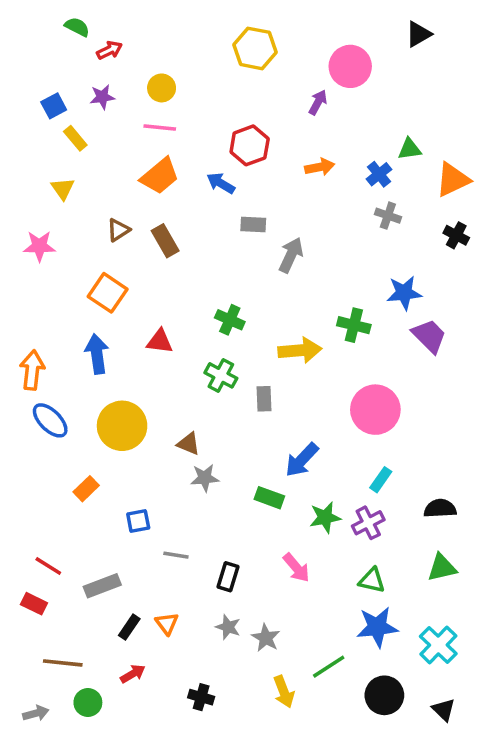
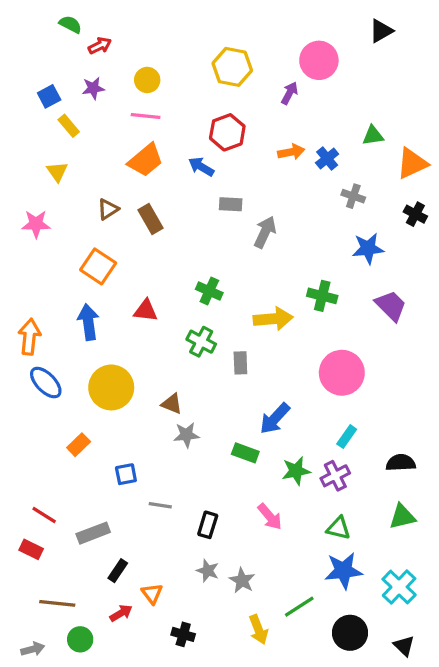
yellow hexagon: (255, 48) -> (232, 67), moved
blue cross: (379, 174) -> (327, 158), moved
blue star: (404, 293) -> (368, 248), moved
orange triangle: (167, 623) -> (152, 594), moved

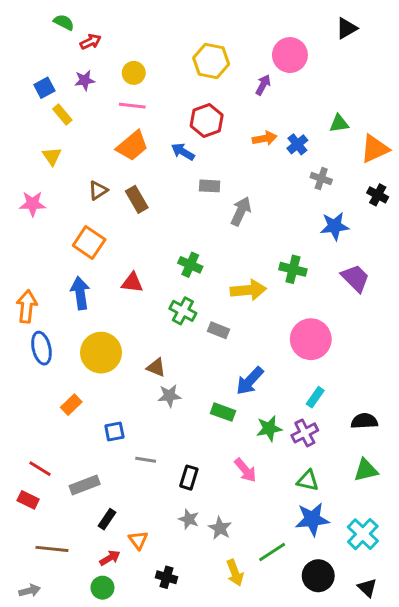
gray rectangle: (240, 363) -> (219, 330), turned -66
blue ellipse: (46, 383) -> (41, 348), turned 32
green circle: (80, 639) -> (102, 588), moved

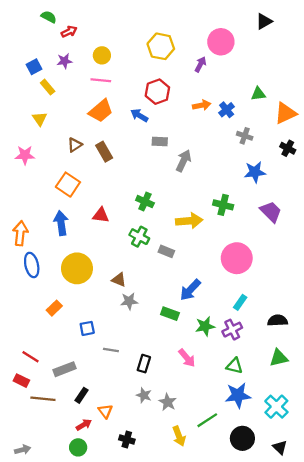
brown line: (52, 549) -> (43, 399), moved

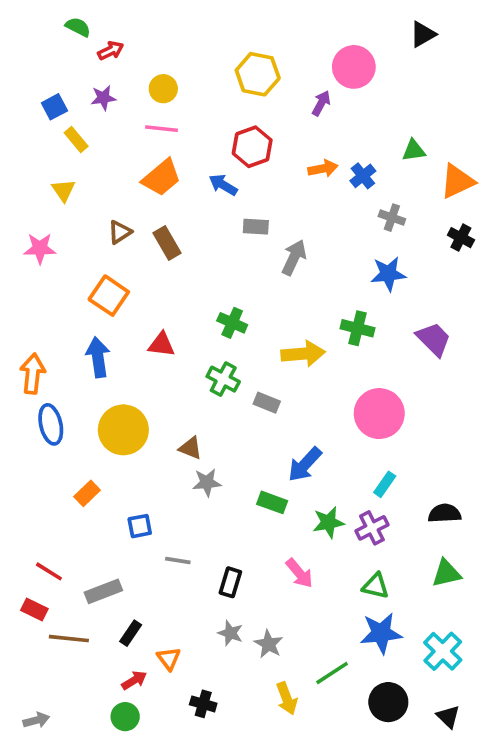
blue star: (255, 172) -> (388, 274), moved

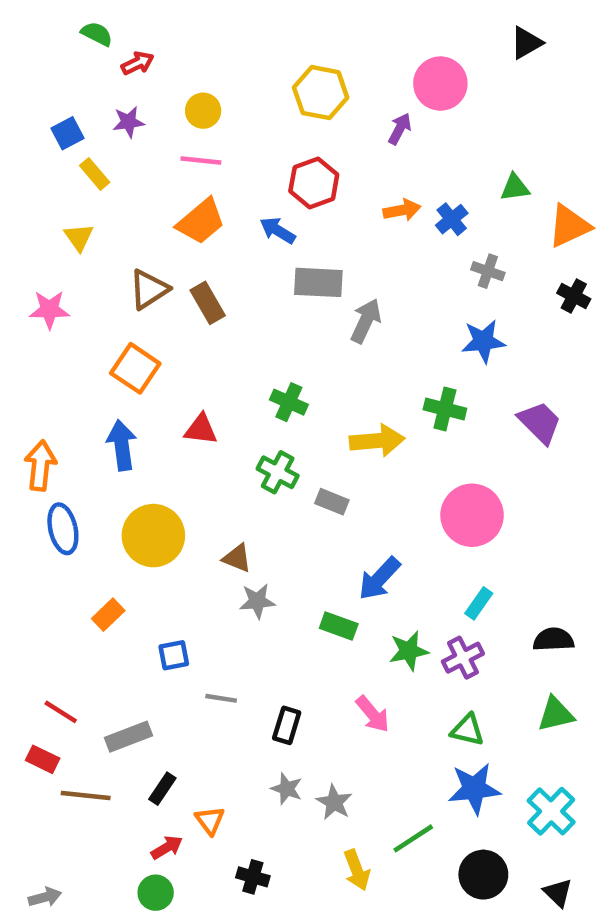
gray rectangle: (256, 227) -> (318, 282), size x1.5
brown triangle: (120, 232) -> (149, 289), size x1.4

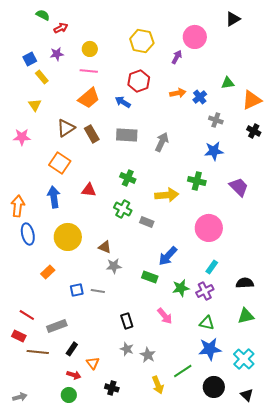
gray rectangle: (318, 282) -> (127, 135), moved
gray line: (221, 698) -> (98, 291), moved
black rectangle: (287, 725) -> (127, 321), turned -35
red arrow: (167, 847) -> (74, 375), turned 48

